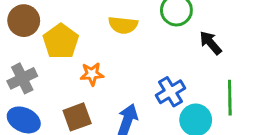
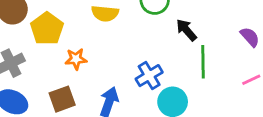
green line: (230, 98) -> (203, 62), moved

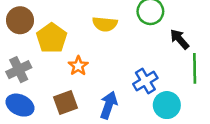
orange star: (76, 59) -> (78, 66), turned -30

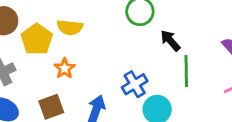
yellow semicircle: (105, 24) -> (70, 27), moved

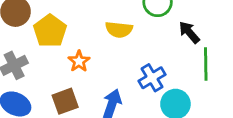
yellow semicircle: (70, 27) -> (119, 30), moved

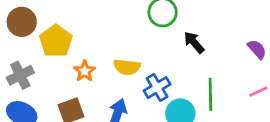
yellow semicircle: (119, 30) -> (127, 67), moved
green line: (206, 64) -> (210, 94), moved

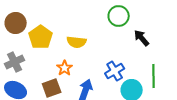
yellow semicircle: (127, 67) -> (77, 42), moved
orange star: (85, 71) -> (65, 68), moved

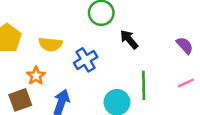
blue cross: (115, 71) -> (86, 60), moved

